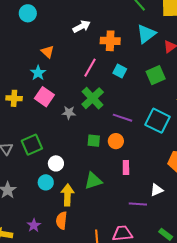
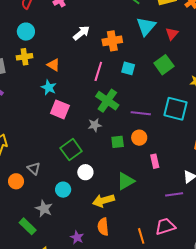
yellow cross: (14, 98) -> (24, 57), moved
gray star: (69, 113) -> (95, 125), moved
green square: (32, 145) -> (71, 150), moved
cyan circle: (46, 182) -> (63, 190), moved
yellow arrow: (67, 195) -> (103, 201), turned -95

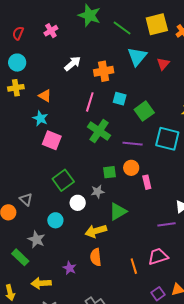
green square: (164, 65) -> (144, 111), moved
gray star: (95, 125) -> (98, 192), moved
pink rectangle: (155, 161) -> (147, 182), moved

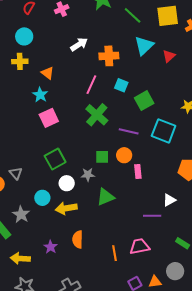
pink square: (52, 140) -> (49, 118), turned 36
yellow arrow: (96, 231) -> (66, 208), moved

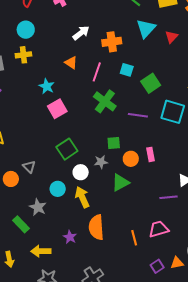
orange triangle: (48, 73) -> (71, 63), moved
orange circle: (124, 155) -> (131, 159), moved
yellow arrow: (66, 208) -> (82, 197), turned 80
orange semicircle: (78, 239) -> (96, 227), size x1.4

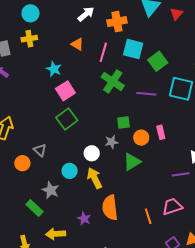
cyan square: (127, 70) -> (133, 49), size x1.5
green square: (67, 149) -> (67, 119), moved

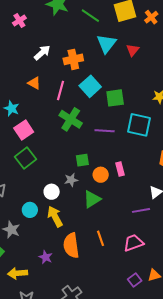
cyan square: (133, 49) -> (90, 86), turned 35
green square: (158, 61) -> (115, 98), turned 30
orange line: (148, 216) -> (100, 238), moved

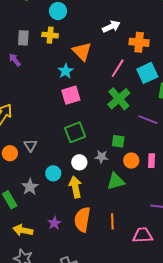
orange triangle: (34, 83) -> (82, 51), moved, size x1.5
green square: (26, 158) -> (75, 132), moved

